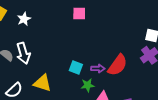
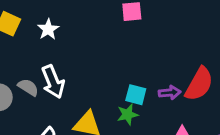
green star: (88, 85) -> (128, 115), moved

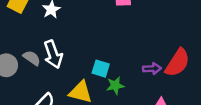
cyan square: (136, 95) -> (101, 69), moved

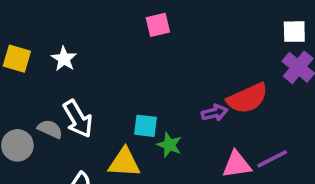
red semicircle: (177, 63) -> (247, 98), turned 44
green star: (115, 85) -> (169, 145), turned -30

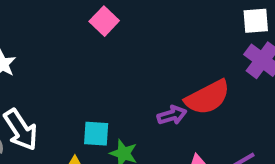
pink square: (158, 25) -> (104, 21), turned -30

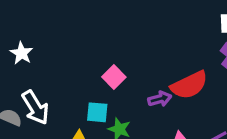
pink square: (104, 21) -> (114, 77), moved

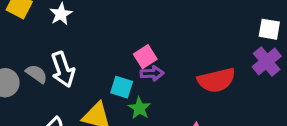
purple arrow: (160, 99) -> (152, 73), moved

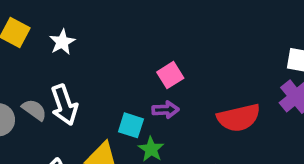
pink square: (145, 57) -> (170, 75), moved

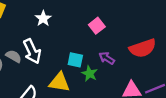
white star: (62, 42) -> (43, 19), moved
purple arrow: (165, 110) -> (107, 58), moved, turned -140

